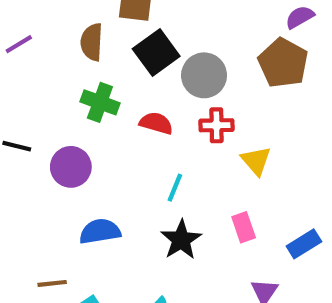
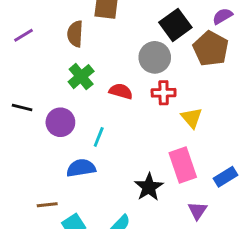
black square: (156, 52) -> (175, 25), moved
green cross: (100, 102) -> (81, 77), turned 30
cyan line: (175, 188) -> (99, 137), moved
pink rectangle: (244, 227) -> (183, 165), size x1.6
black star: (181, 240) -> (149, 187), moved

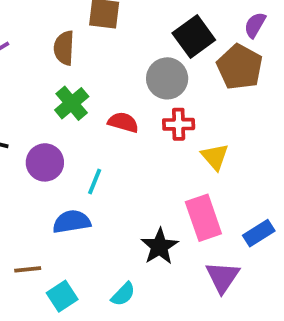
purple semicircle: (223, 16) -> (255, 25), turned -30
purple triangle: (197, 211) -> (222, 277), size x1.4

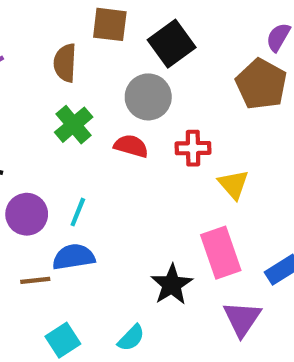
black square: (194, 36) -> (172, 44), moved
gray circle: (167, 78) -> (148, 97), moved
purple circle: (45, 162) -> (27, 214), moved
cyan line: (95, 182) -> (78, 212), moved
brown line: (28, 269) -> (35, 280), moved

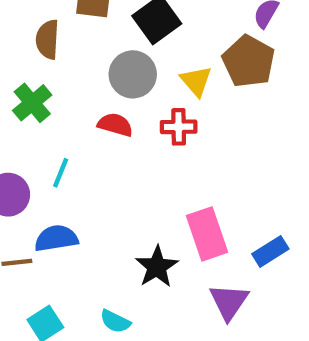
green cross: (74, 125) -> (32, 103), moved
yellow triangle: (234, 184) -> (196, 81), moved
cyan line: (78, 212) -> (61, 173), moved
cyan semicircle: (131, 338) -> (115, 321), turned 72

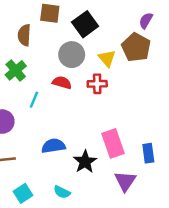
cyan line: (61, 173) -> (34, 100), moved
blue semicircle: (56, 238) -> (53, 146), moved
blue rectangle: (270, 251) -> (148, 153), turned -66

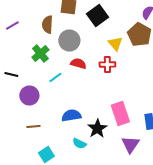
gray circle: (72, 55) -> (69, 40), moved
cyan line: (34, 100) -> (55, 78), turned 32
cyan semicircle: (62, 192) -> (79, 144), moved

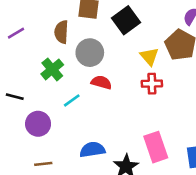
red cross: (107, 64) -> (152, 84), moved

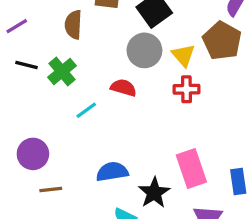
gray circle: (90, 53) -> (144, 50), moved
black line: (15, 97) -> (26, 65), moved
purple circle: (38, 124) -> (33, 154), moved

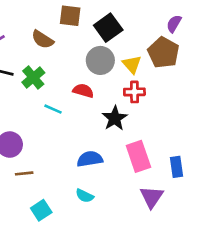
brown semicircle: (73, 25) -> (43, 39), turned -60
cyan line: (86, 110) -> (53, 109), turned 60
blue semicircle: (112, 172) -> (90, 159), moved
black star: (154, 193) -> (115, 118), moved

